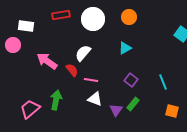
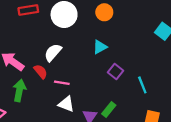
purple square: (131, 80) -> (115, 72), moved
green arrow: (56, 100) -> (19, 91), moved

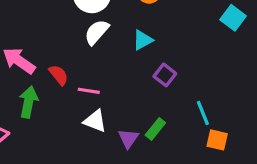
white semicircle: (53, 53) -> (97, 32), moved
cyan line: (142, 85) -> (203, 113), moved

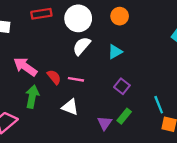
purple square: (165, 75) -> (122, 86), moved
pink line: (89, 91) -> (76, 79), moved
white triangle: (95, 121) -> (70, 107), moved

